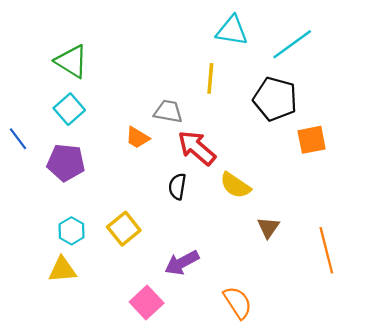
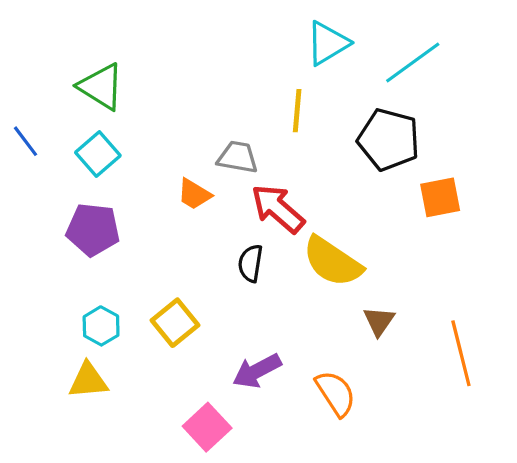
cyan triangle: (232, 31) -> (328, 43), turned -40
blue line: (18, 139) -> (26, 141), moved
yellow semicircle: (235, 185) -> (332, 262), size x1.4
orange semicircle: (238, 303) -> (336, 393), moved

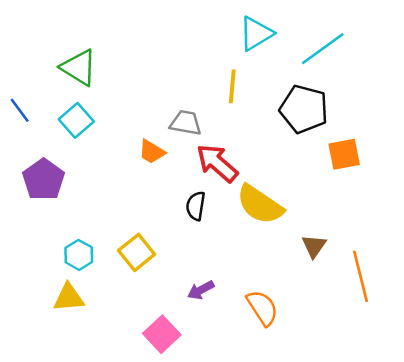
purple pentagon: (93, 230) -> (44, 179), moved, turned 30
brown triangle: (379, 321) -> (314, 246), moved
purple arrow: (257, 371) -> (201, 290), size x0.7

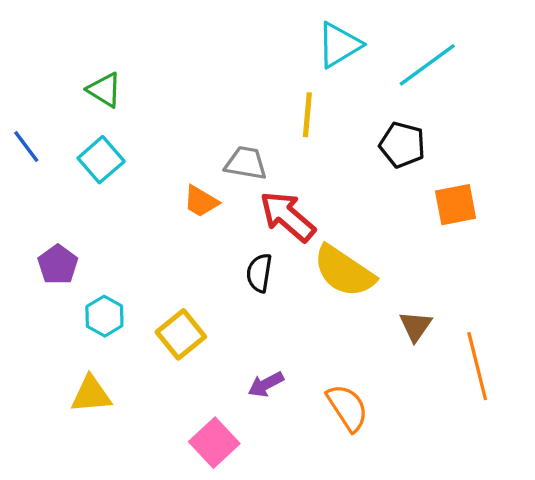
green triangle: (79, 68) -> (104, 90), size x0.7
black pentagon: (304, 109) -> (402, 145), size x0.7
purple pentagon: (44, 179) -> (58, 265), moved, size x0.7
cyan hexagon: (79, 255) -> (104, 316), moved

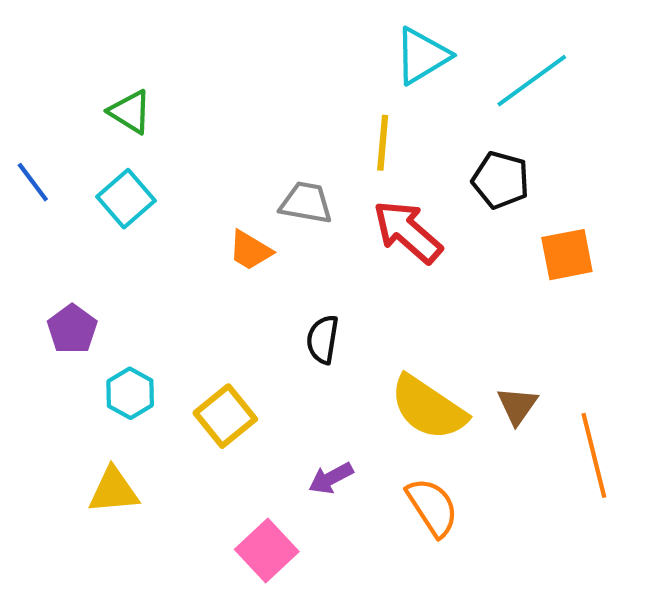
red arrow: (287, 216) -> (408, 232), moved
yellow semicircle: (344, 271) -> (428, 408), moved

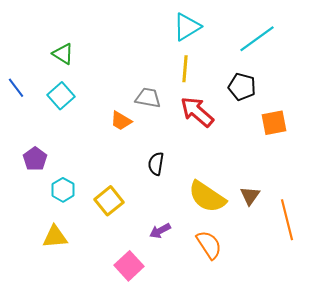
cyan triangle: (422, 56) -> (187, 27), moved

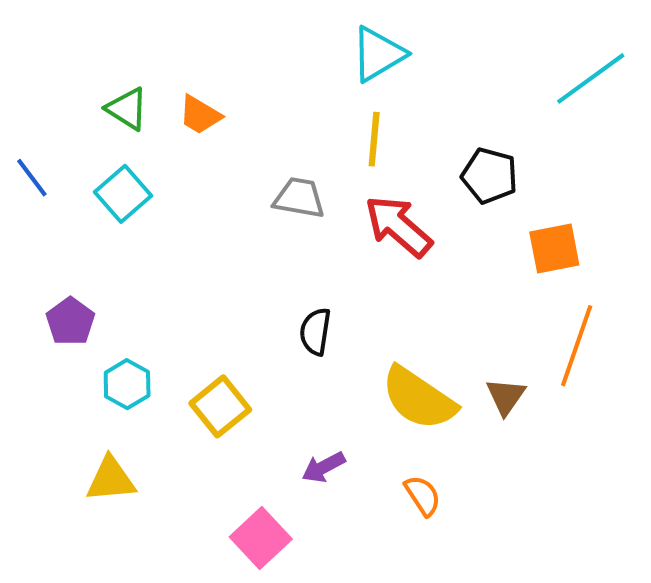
cyan line: (257, 39) -> (591, 78), moved
orange trapezoid: (121, 121) -> (200, 115), moved
orange line: (287, 220) -> (577, 346), moved, turned 33
orange semicircle: (209, 245) -> (423, 496), size x0.7

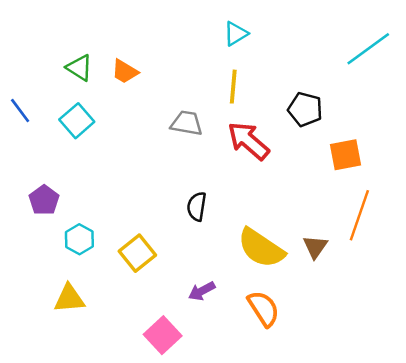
cyan triangle: (378, 54) -> (236, 34), size x0.7
orange semicircle: (423, 496) -> (264, 309), size x1.4

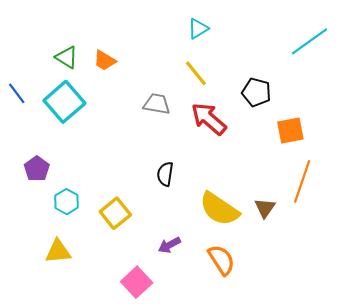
yellow line: (233, 87) -> (196, 73), turned -44
cyan square: (77, 121) -> (64, 102), size x1.4

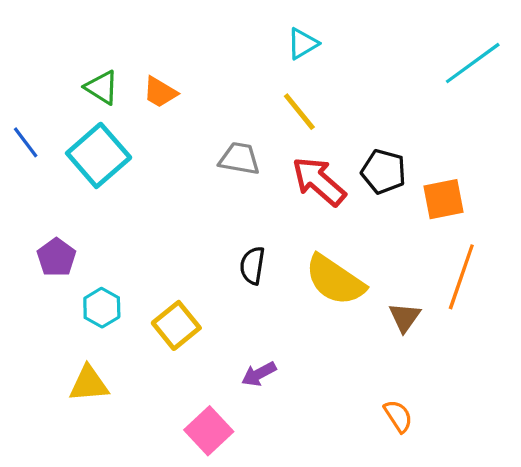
black pentagon: (256, 92) -> (384, 172), moved
yellow semicircle: (219, 209) -> (335, 280), moved
orange semicircle: (221, 260) -> (398, 416), moved, size x0.7

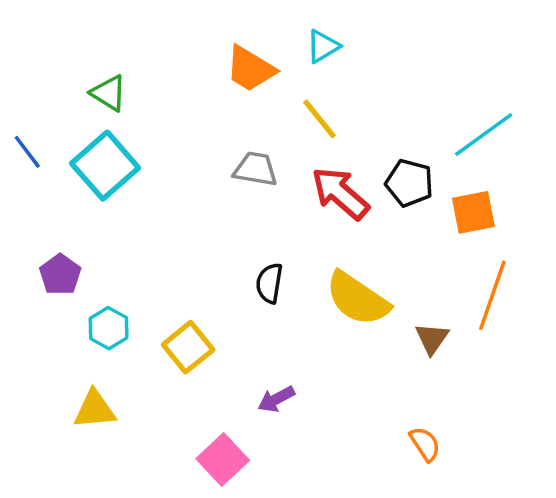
cyan line: (473, 63) -> (484, 134), moved
orange trapezoid: (160, 92) -> (250, 69), moved, size x1.4

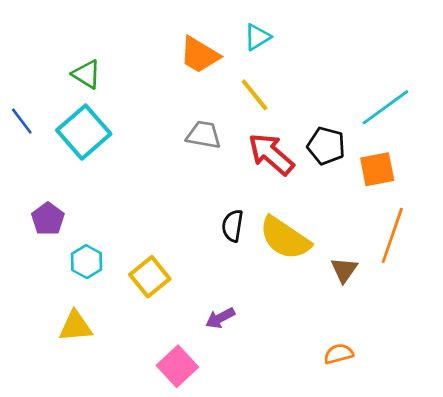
black semicircle: (269, 283) -> (233, 226), moved
orange semicircle: (425, 444) -> (339, 354), turned -72

